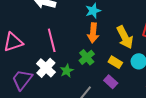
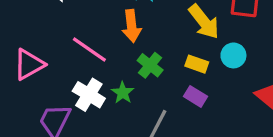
orange arrow: (93, 33) -> (132, 26), moved
pink line: (52, 40) -> (89, 49), turned -30

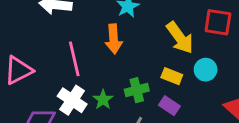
pink line: (89, 49) -> (74, 59), turned 40
green cross: (150, 65) -> (137, 90), moved, turned 35

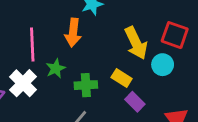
cyan circle: (206, 70) -> (163, 65), moved
green star: (103, 100) -> (56, 69), moved
purple rectangle: (169, 106) -> (135, 102), moved

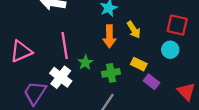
orange arrow: (73, 33) -> (109, 36), moved
yellow arrow: (136, 43) -> (134, 30), moved, size x0.7

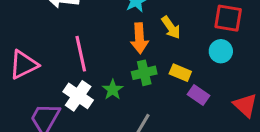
green star: (85, 62) -> (113, 90), moved
green cross: (111, 73) -> (144, 73), moved

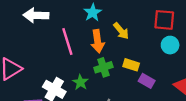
cyan circle: (221, 51) -> (170, 45), moved
pink line: (81, 54) -> (67, 42), moved

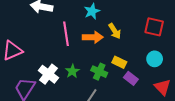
orange arrow: (98, 41) -> (93, 37), turned -90
cyan circle: (170, 45) -> (155, 59), moved
green cross: (103, 67) -> (99, 72), moved, turned 35

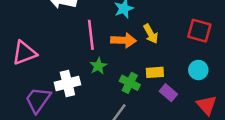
yellow rectangle: (119, 62) -> (155, 72), turned -32
green star: (72, 71) -> (98, 66), moved
white cross: (48, 74) -> (67, 83), turned 36

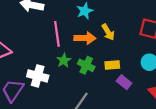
white cross: (67, 83) -> (38, 76), turned 30
green cross: (130, 83) -> (86, 65), moved

